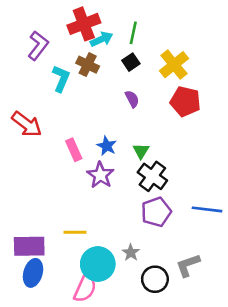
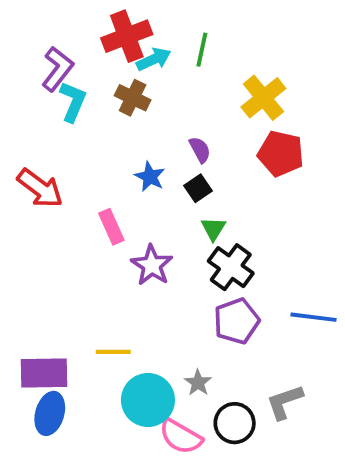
black square: (131, 62) -> (198, 188), moved
cyan L-shape: (61, 79) -> (73, 102), moved
blue star: (107, 146) -> (150, 177), moved
pink semicircle: (85, 288) -> (181, 437), moved, turned 96

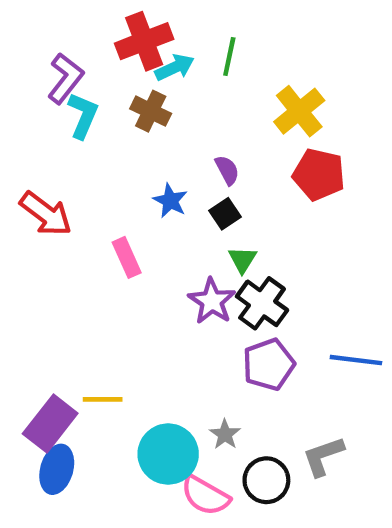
purple star: (152, 265) -> (212, 301), moved
yellow line: (113, 352) -> (103, 399), moved
purple rectangle: (44, 373) -> (50, 423), turned -51

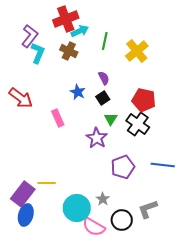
green line: (229, 57) -> (105, 41), moved
red pentagon: (319, 174) -> (144, 100), moved
black cross: (262, 303) -> (138, 124), moved

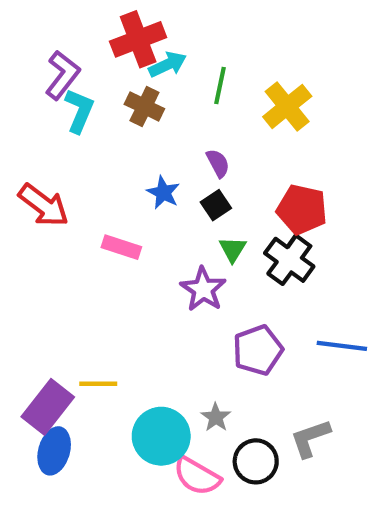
pink rectangle: (58, 118) -> (121, 247), turned -48

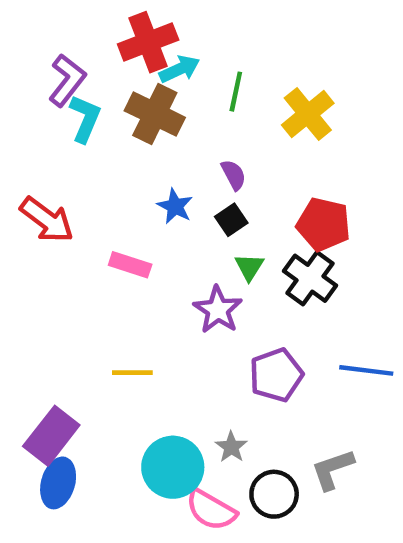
brown cross: (144, 106) -> (155, 114), size x1.4
yellow line: (98, 384) -> (132, 373), moved

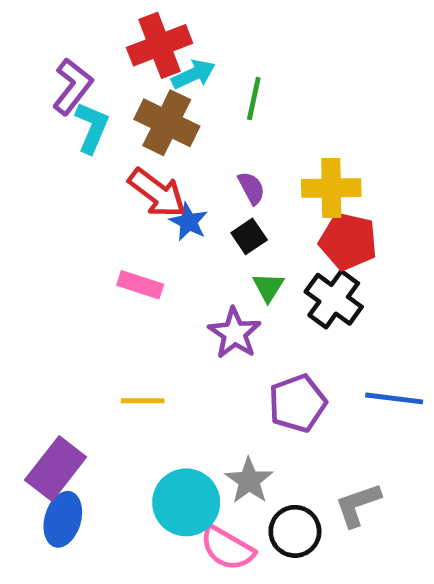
yellow cross: (308, 114) -> (331, 188), moved, turned 38
red arrow: (47, 220) -> (157, 193), moved
gray star: (231, 447) -> (249, 481), size x1.4

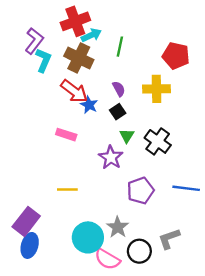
red pentagon: (348, 241) -> (176, 56), moved

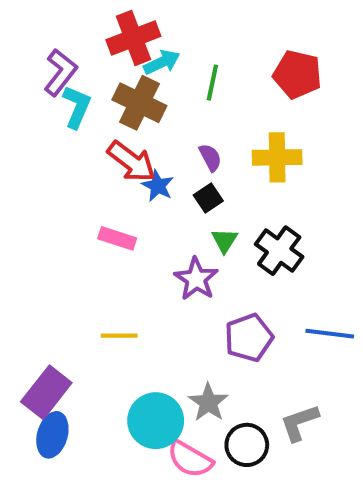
red pentagon: (176, 56) -> (297, 74), moved

